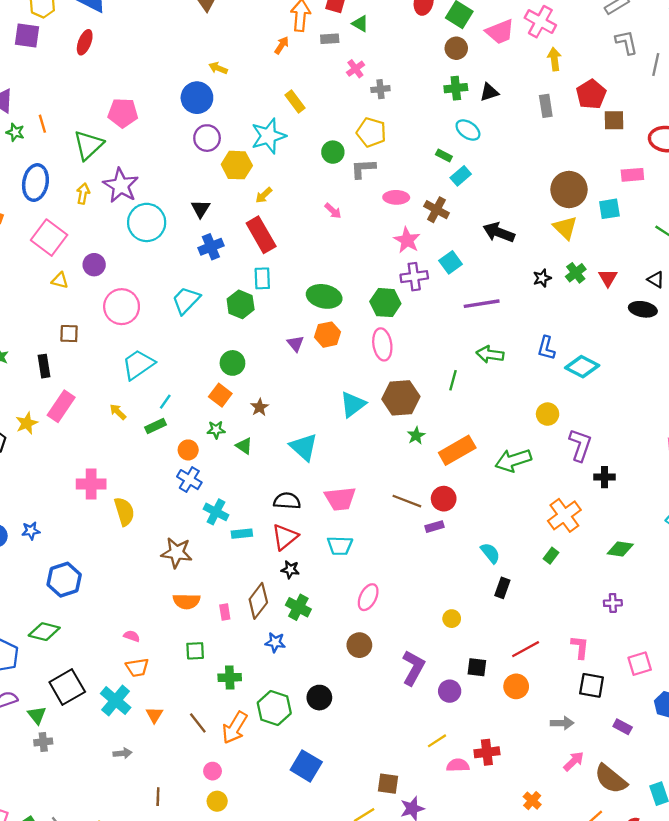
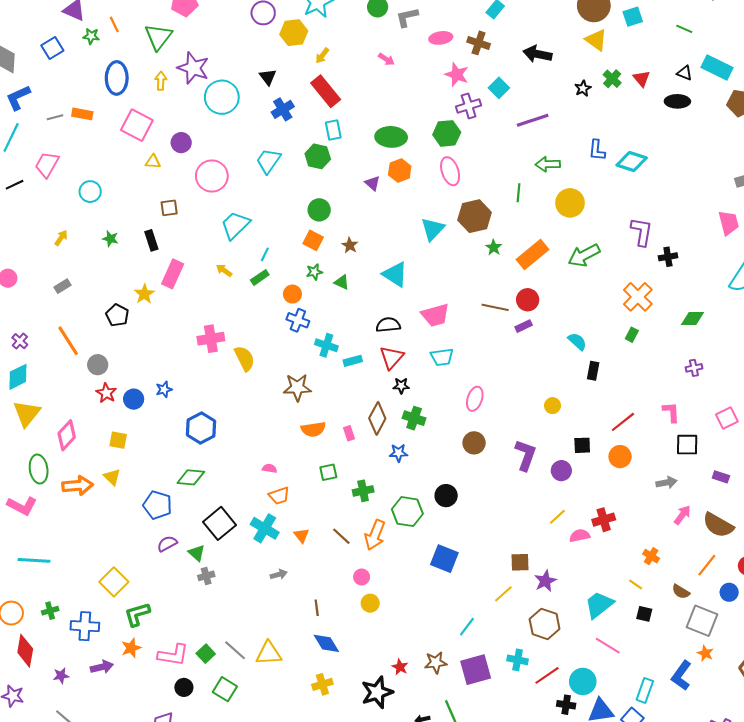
yellow circle: (548, 414) -> (570, 203), moved, size x1.4

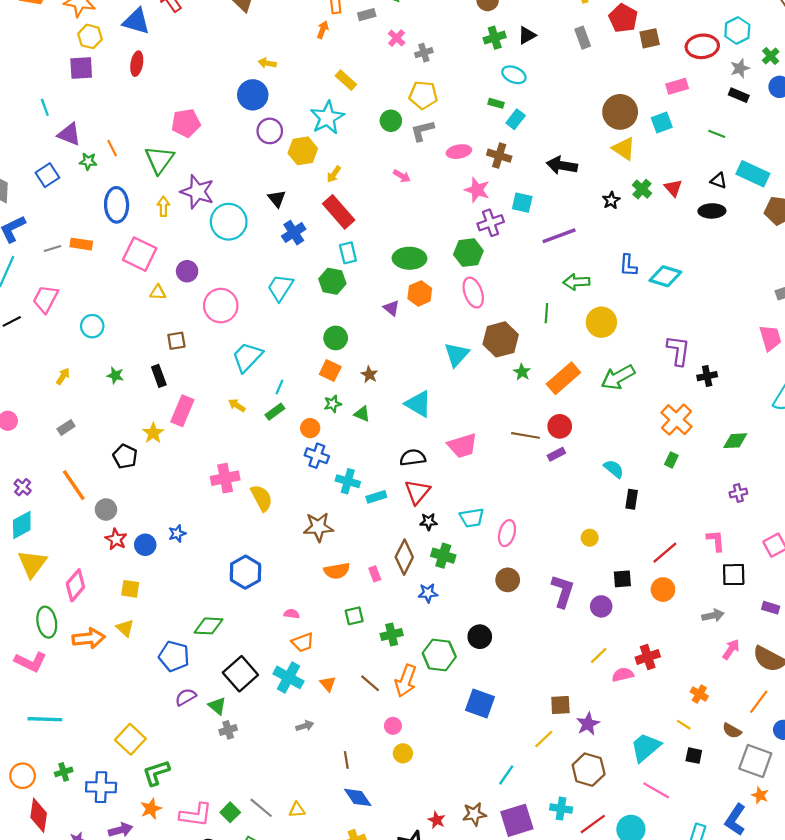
cyan square: (499, 88) -> (522, 203), turned -30
cyan trapezoid: (442, 357) -> (472, 518), moved
blue hexagon: (201, 428) -> (245, 572), moved
yellow triangle: (269, 653) -> (297, 810), size x0.6

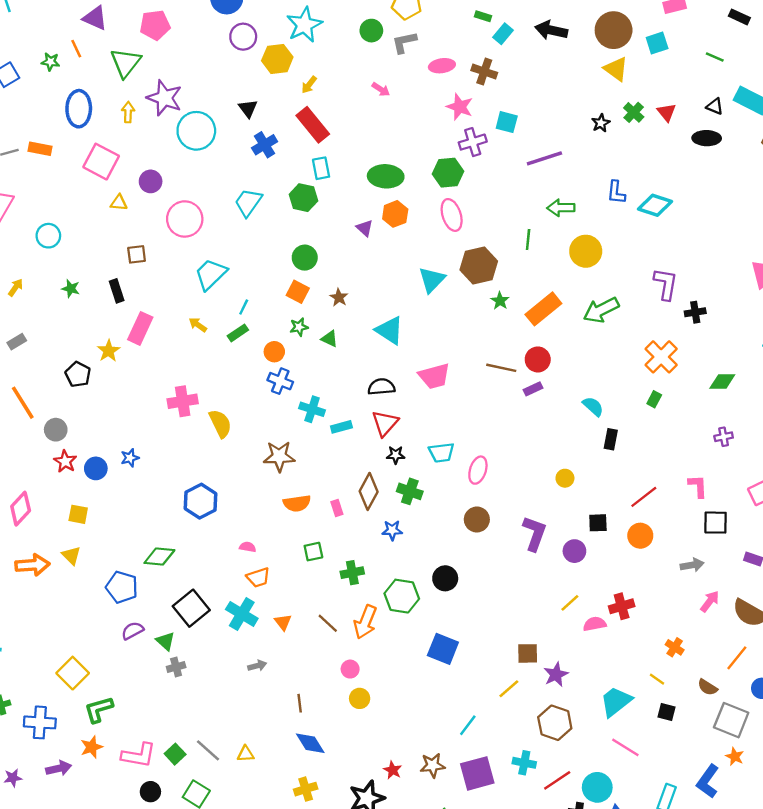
purple triangle: (69, 134) -> (95, 18), moved
black arrow: (562, 165) -> (551, 30), moved

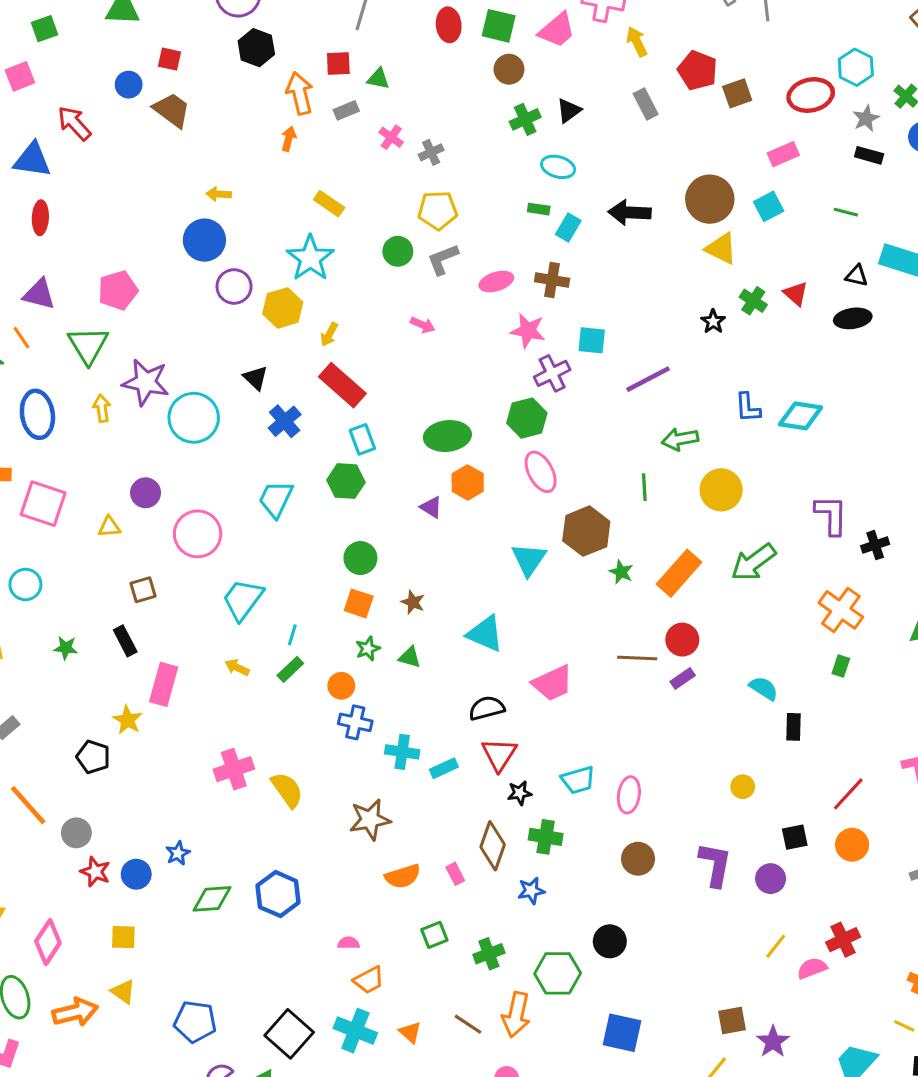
pink square: (101, 162) -> (43, 504), moved
green diamond: (159, 556) -> (212, 899), moved

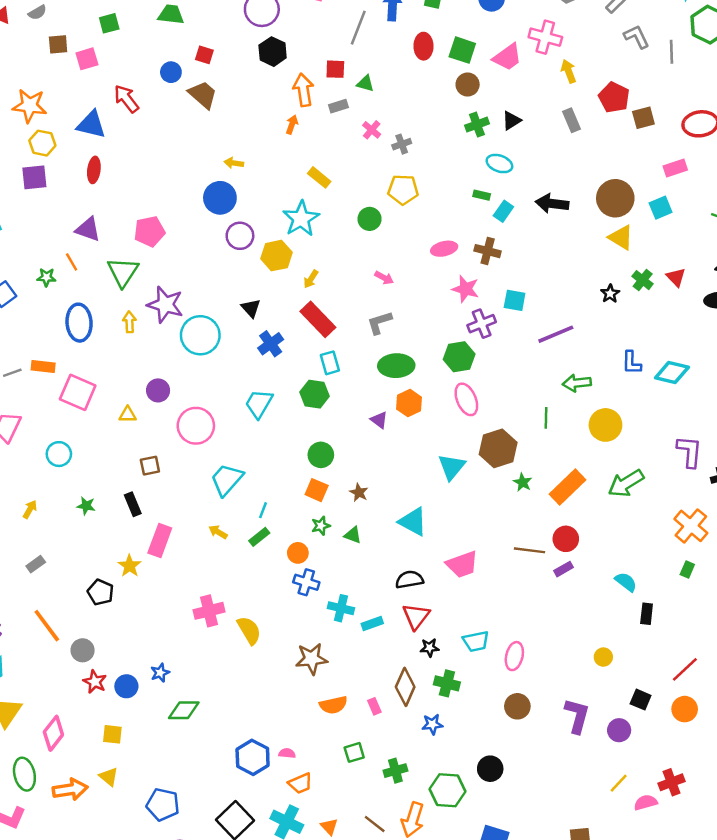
gray L-shape: (443, 259) -> (379, 323), moved
black square: (795, 837) -> (641, 700), turned 30
blue hexagon: (278, 894) -> (253, 757), moved

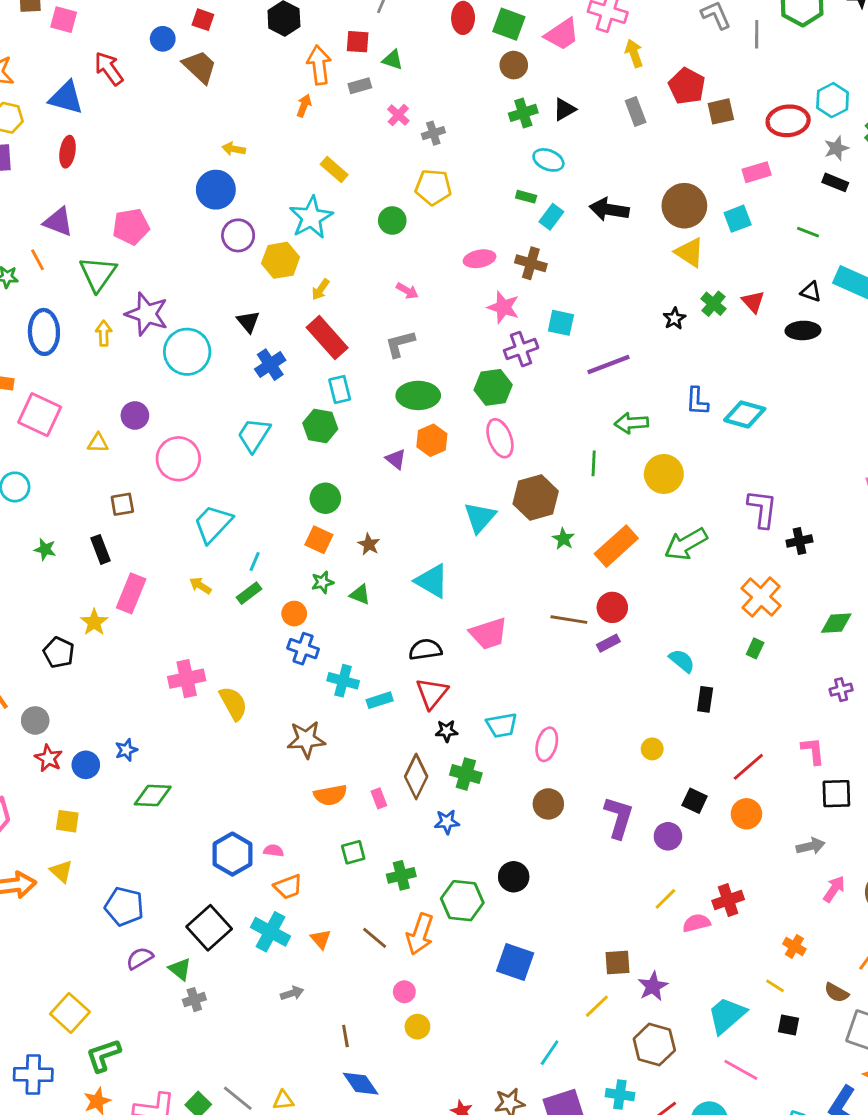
pink square: (87, 59) -> (64, 20), turned 30

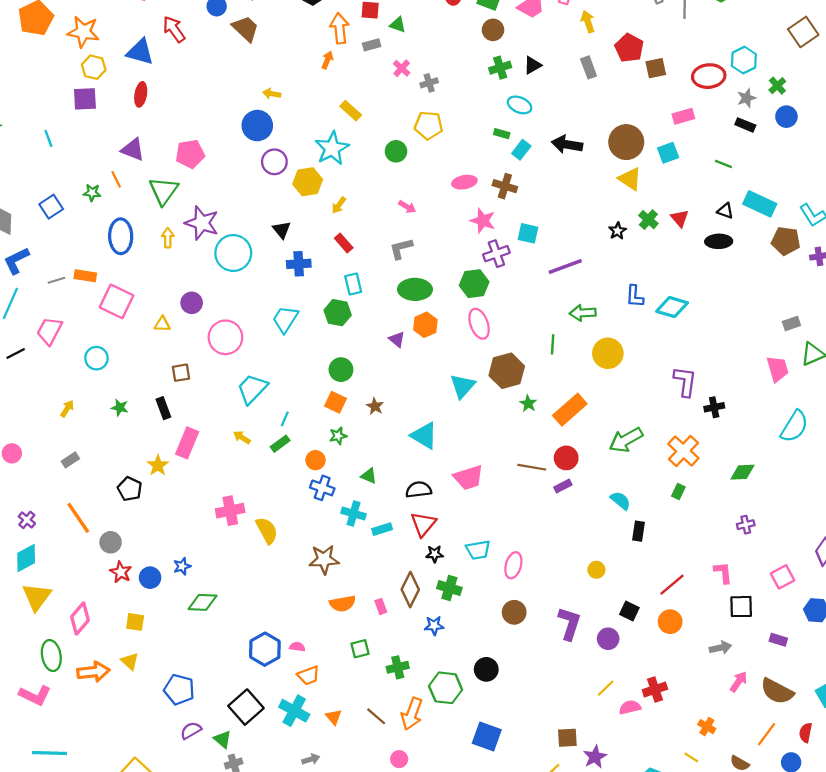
red rectangle: (327, 338) -> (344, 243), size x0.6
blue cross: (270, 365) -> (299, 264), turned 30
green arrow: (686, 544) -> (626, 440), moved
green triangle: (360, 595) -> (369, 476), moved

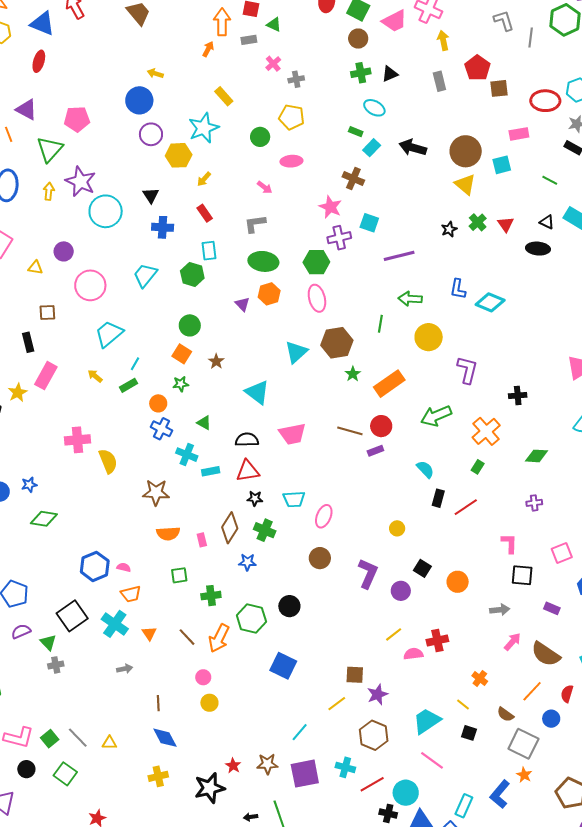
pink ellipse: (464, 182) -> (291, 161), moved
purple L-shape: (685, 382) -> (467, 370), moved
red triangle: (423, 524) -> (248, 471), turned 35
red line: (672, 585) -> (466, 507), moved

